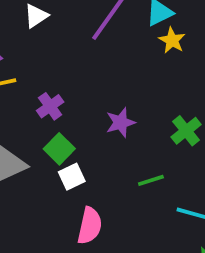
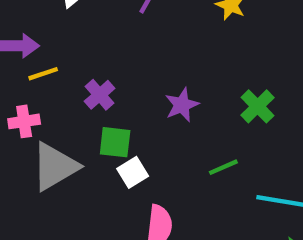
green square: (59, 149) -> (115, 142), turned -32

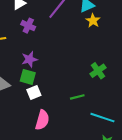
purple cross: (100, 95) -> (28, 26), moved, turned -32
purple star: (182, 105) -> (29, 59), moved

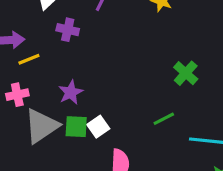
purple star: (29, 59) -> (71, 92), moved
green square: (28, 77) -> (76, 127), moved

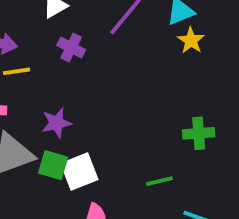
green cross: (186, 73) -> (199, 133), turned 30
white square: (98, 127) -> (79, 171), size x1.4

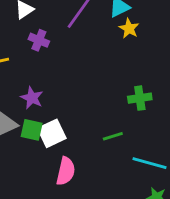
purple star: (56, 123) -> (32, 98), turned -30

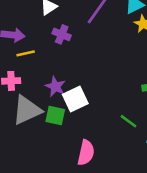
white square: (52, 133) -> (75, 99), moved
green line: (113, 136) -> (128, 121), turned 54

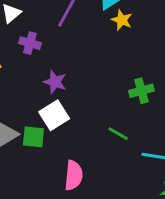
purple star: (55, 87) -> (55, 82), moved

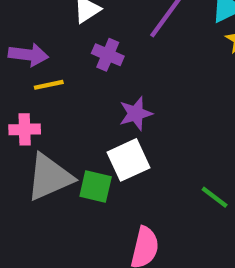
purple star: (55, 82) -> (136, 114), turned 30

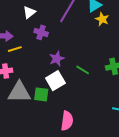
gray triangle: (49, 177) -> (19, 92), turned 30
green line: (215, 197) -> (83, 70), moved

